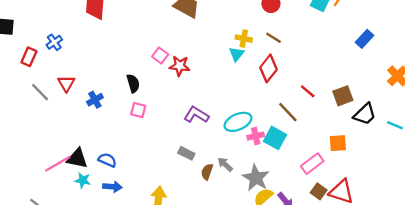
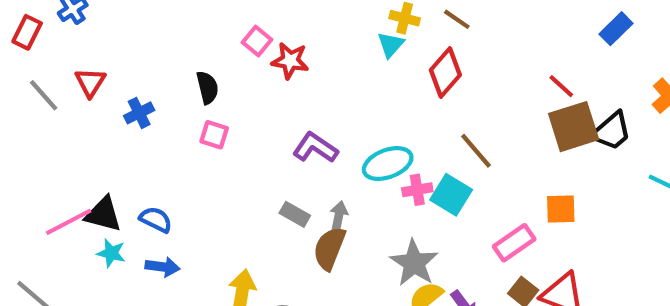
red line: (308, 91) -> (561, 86), moved
brown square: (343, 96) -> (574, 127), size x1.4
black trapezoid: (365, 114) -> (611, 131), moved
gray arrow: (225, 164) -> (339, 216), moved, turned 56
brown semicircle: (207, 172) -> (329, 248), size x1.5

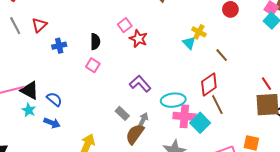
brown line: (457, 19) -> (222, 55), moved
cyan triangle: (391, 45) -> (189, 43), turned -40
red diamond: (445, 73) -> (209, 84), moved
pink cross: (417, 190) -> (184, 116), size x1.5

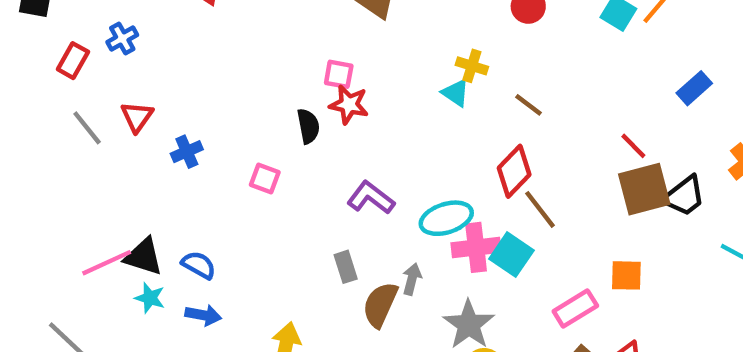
pink square: (125, 25) -> (339, 74), moved, turned -32
black semicircle: (95, 42) -> (308, 126), moved
gray rectangle: (122, 113) -> (346, 267), turned 40
gray arrow: (143, 120) -> (412, 279), moved

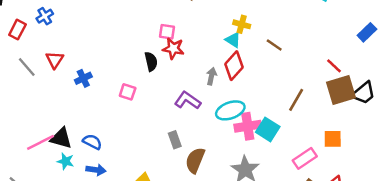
red diamond: (514, 171) -> (234, 66), moved
brown line: (540, 209) -> (296, 100), moved, turned 70
gray arrow: (412, 279) -> (211, 76), moved

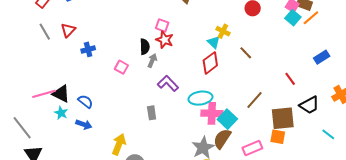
gray arrow: (211, 76) -> (152, 61), moved
brown square: (341, 90) -> (283, 118), moved
brown semicircle: (195, 160) -> (222, 139), moved

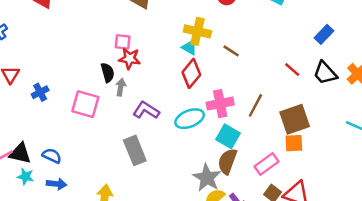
yellow cross: (223, 31) -> (197, 31), size x1.5
pink square: (121, 67) -> (85, 104), size x1.6
black trapezoid: (309, 105) -> (325, 73), moved, turned 90
gray rectangle: (152, 113) -> (135, 150), size x1.6
pink cross: (212, 113) -> (220, 104), moved

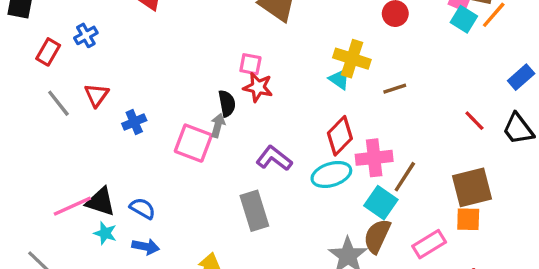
brown line: (231, 51) -> (395, 89), turned -56
red diamond: (191, 73) -> (340, 136), moved
gray arrow: (121, 87) -> (218, 125), moved
brown line: (255, 105) -> (405, 177), moved

